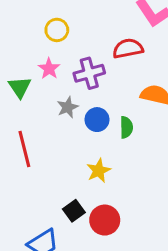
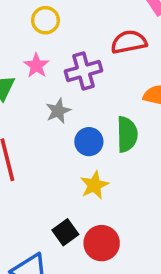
blue circle: (97, 120) -> (89, 142), moved
green semicircle: (126, 127) -> (127, 134), size x1.4

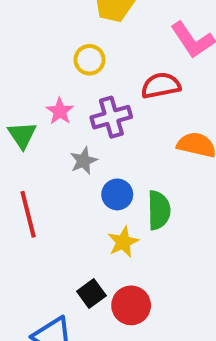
yellow circle: (45, 20) -> (89, 60), moved
green semicircle: (127, 134) -> (159, 210), moved

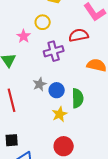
pink star: (60, 111) -> (24, 36), moved
gray star: (84, 161) -> (40, 84), moved
black square: (91, 293) -> (12, 140), moved, turned 32

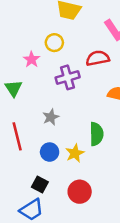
blue circle: (57, 90) -> (50, 152), moved
black square: (12, 140) -> (40, 184), moved, turned 32

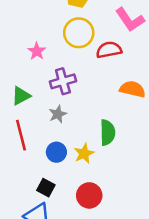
yellow circle: (54, 43) -> (79, 33), moved, size x1.5
purple cross: (68, 77) -> (63, 81), moved
green triangle: (13, 88) -> (21, 96), moved, turned 36

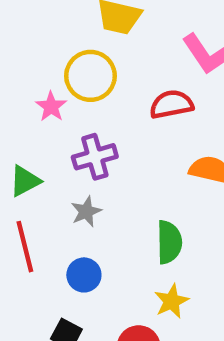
yellow circle: (79, 33) -> (90, 76), moved
yellow star: (84, 153) -> (171, 301), moved

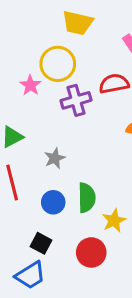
purple cross: (95, 157) -> (76, 100), moved
green semicircle: (169, 242) -> (87, 198), moved

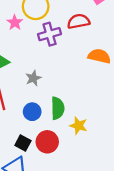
yellow star: (114, 221) -> (78, 126), turned -30
red circle: (91, 252) -> (47, 142), moved

